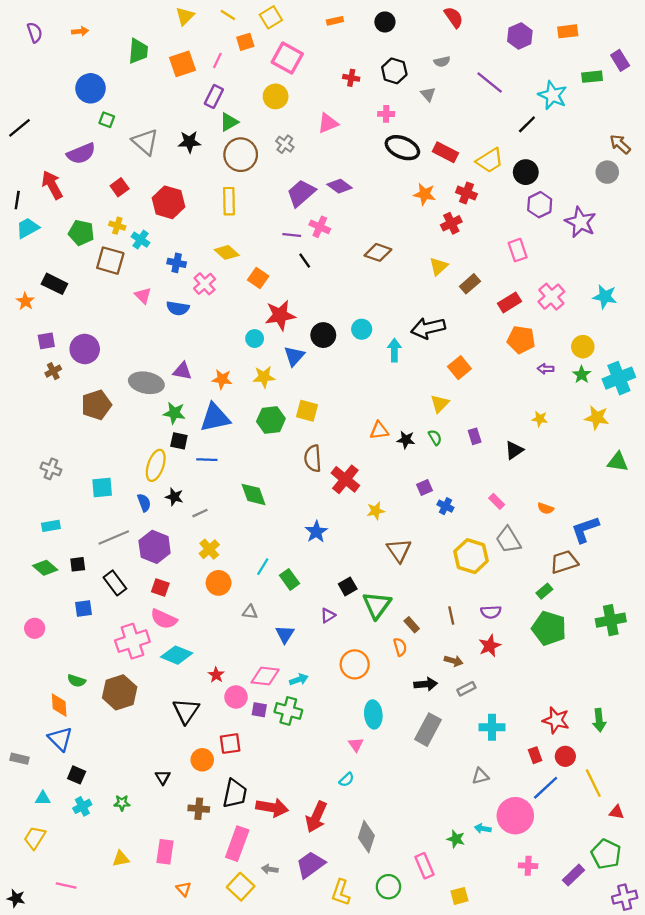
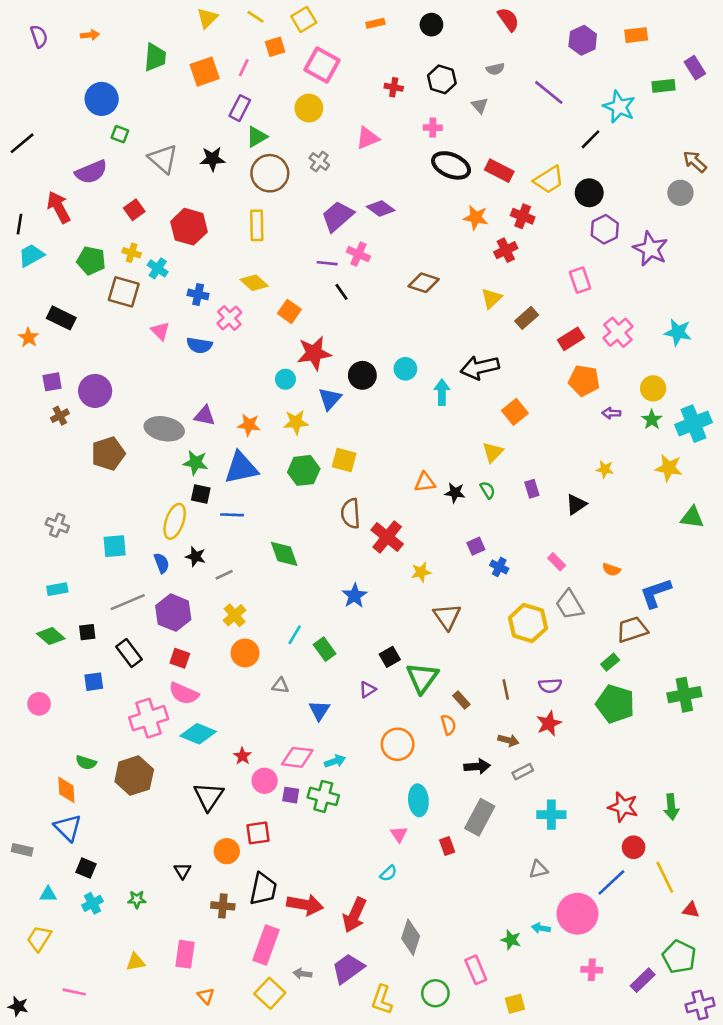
red rectangle: (535, 755) -> (447, 846), moved

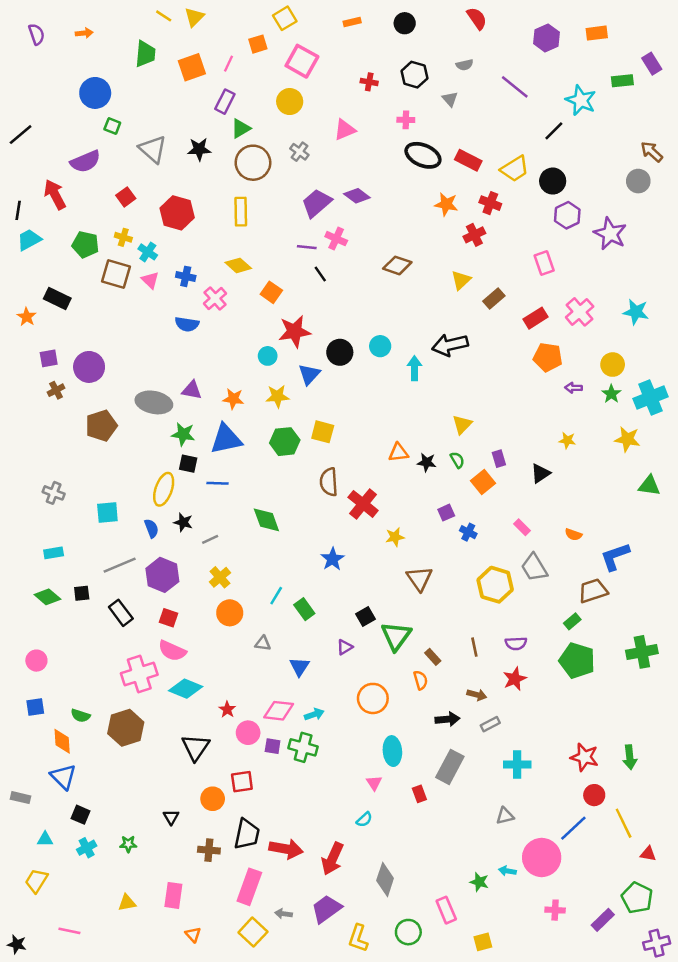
yellow line: (255, 17) -> (164, 16), moved
pink triangle: (160, 331) -> (150, 280), moved
orange square: (515, 412) -> (483, 482), moved
blue square: (94, 682) -> (35, 707), moved

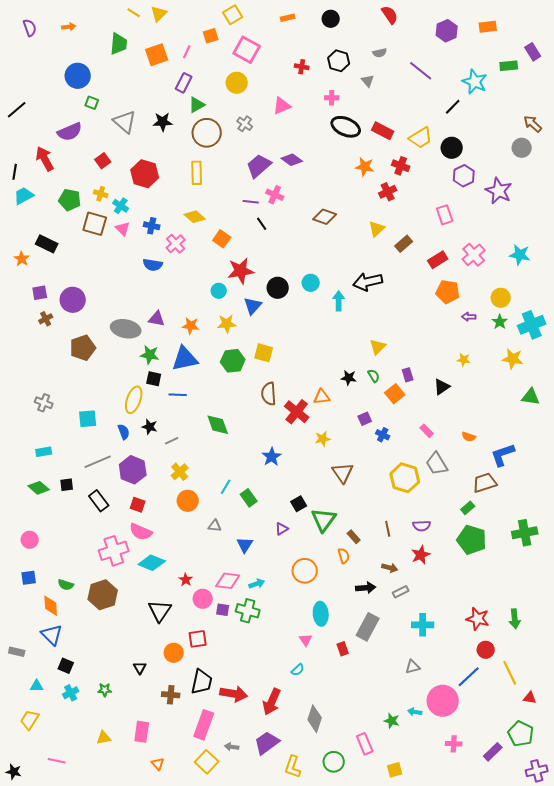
orange triangle: (399, 453) -> (322, 397), moved

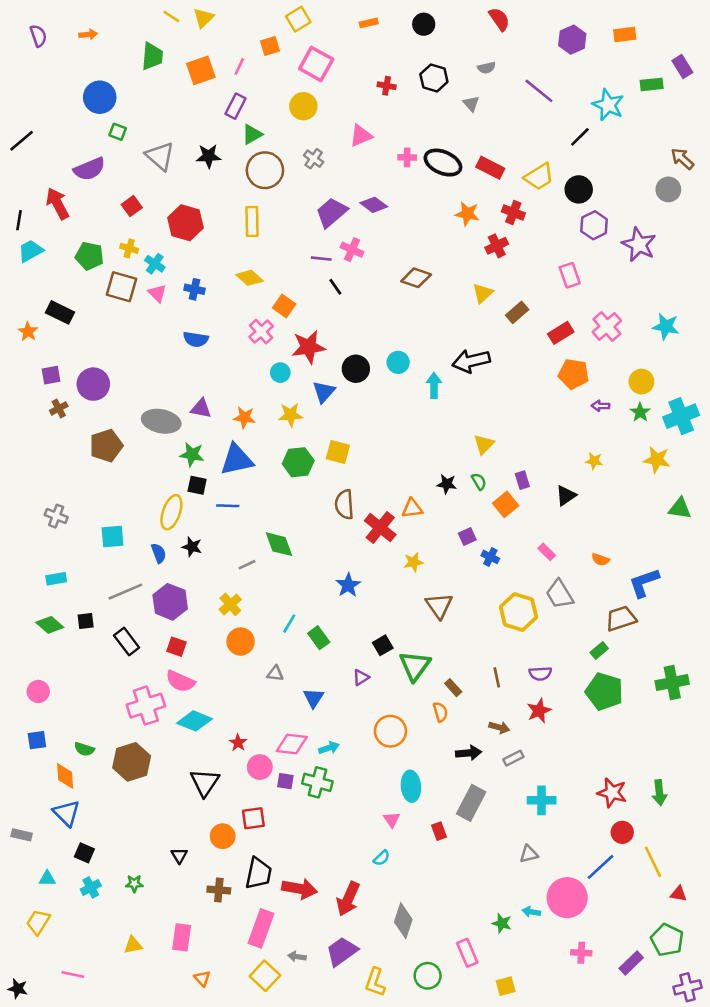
pink cross: (332, 98) -> (407, 157), moved
pink cross: (176, 244) -> (261, 332), moved
gray line: (172, 441) -> (247, 565), moved

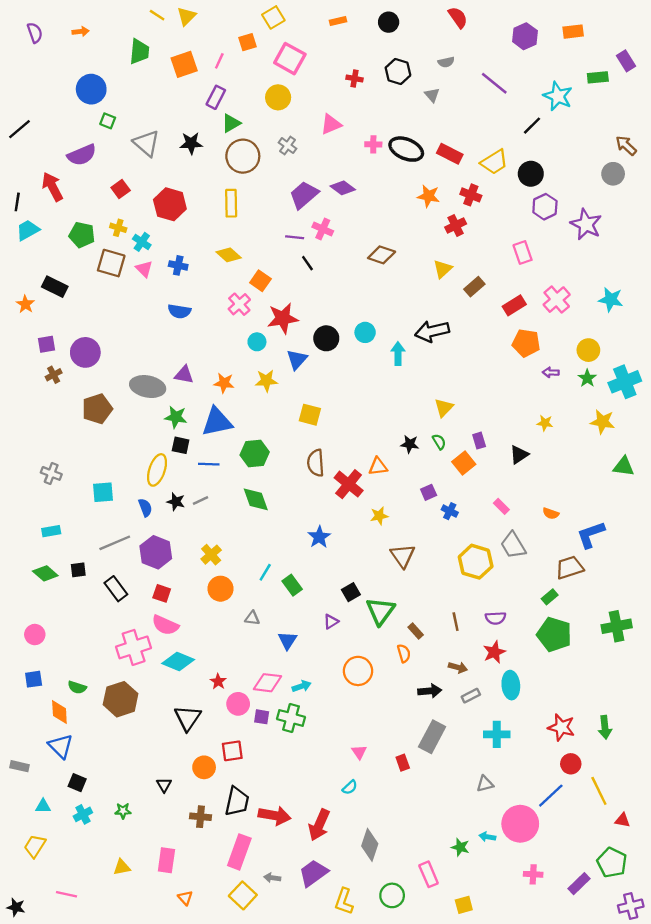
green hexagon: (298, 462) -> (255, 454), moved
gray line: (247, 565) -> (201, 501), moved
cyan ellipse: (411, 786) -> (511, 685), moved

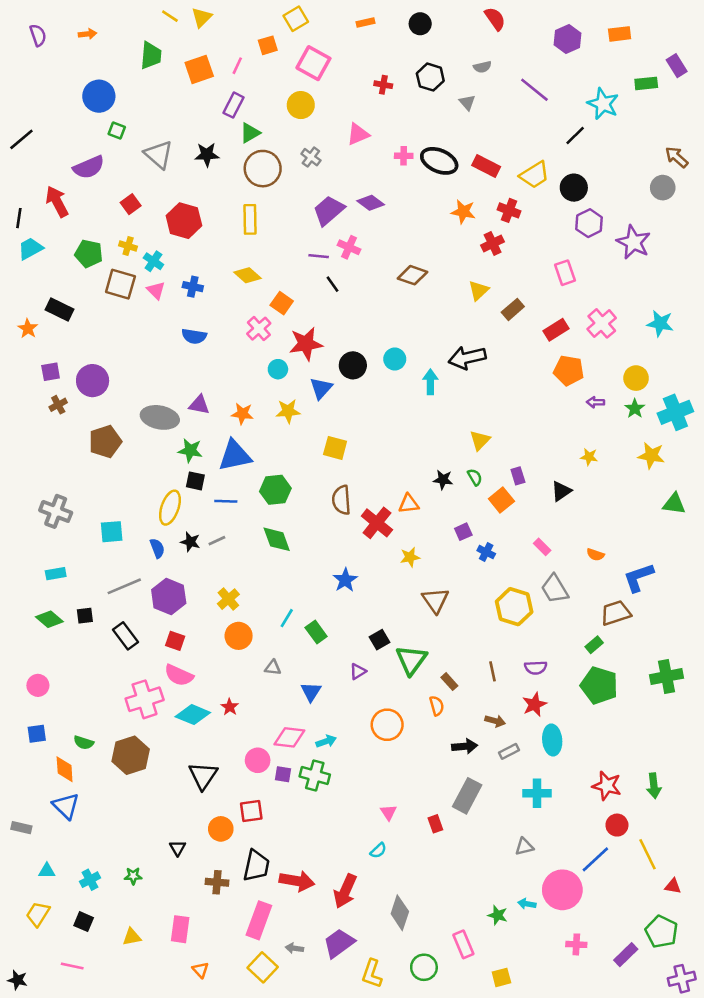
gray cross: (51, 473) -> (56, 511), size x1.4
red star: (218, 682) -> (230, 707), moved
black square: (77, 783) -> (84, 922), moved

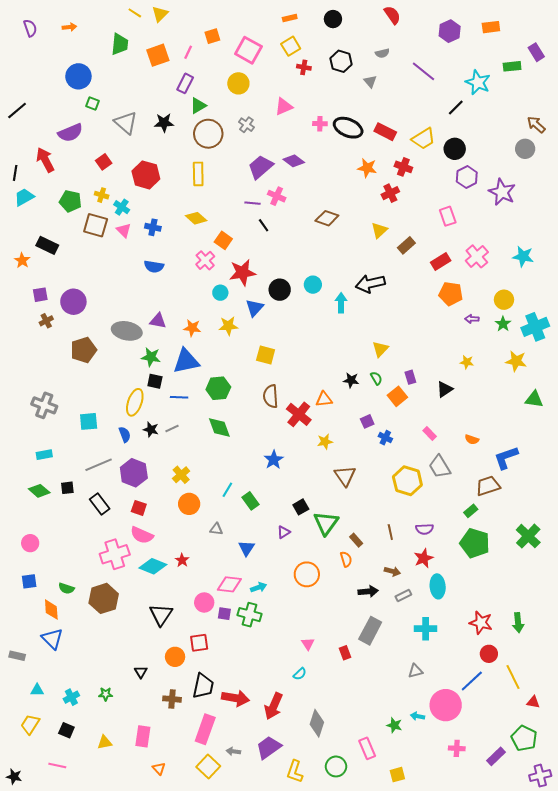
yellow square: (296, 19) -> (291, 46), moved
green cross: (667, 676) -> (528, 536), turned -35

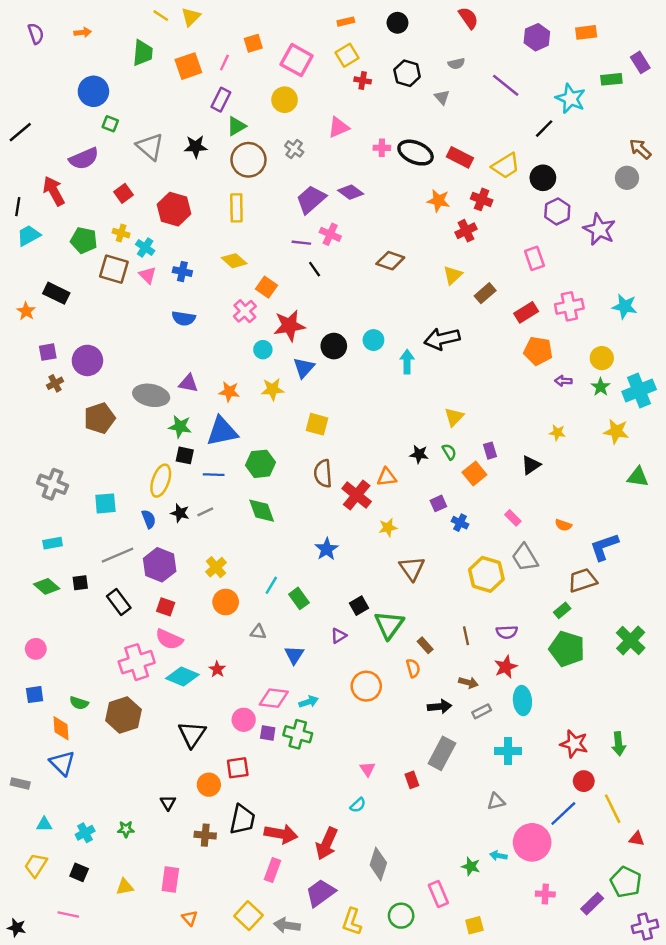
pink cross: (477, 256) -> (569, 306), turned 30
pink rectangle: (205, 729) -> (273, 870), moved, size x0.7
gray arrow: (233, 751) -> (287, 925), moved, size x1.5

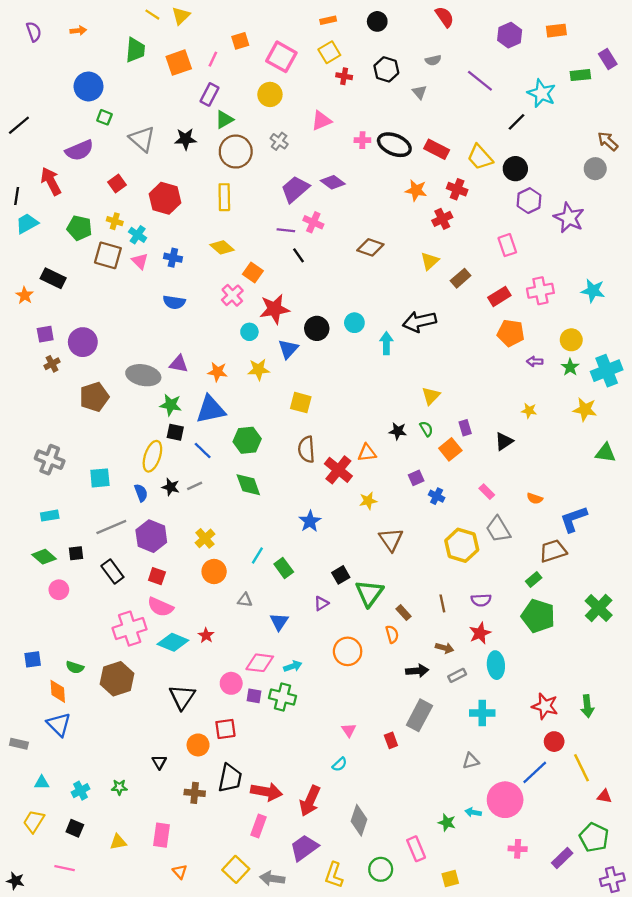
yellow trapezoid: (506, 166) -> (480, 157), turned 80
blue line: (214, 475) -> (203, 451), turned 42
pink circle: (36, 649) -> (59, 590), moved

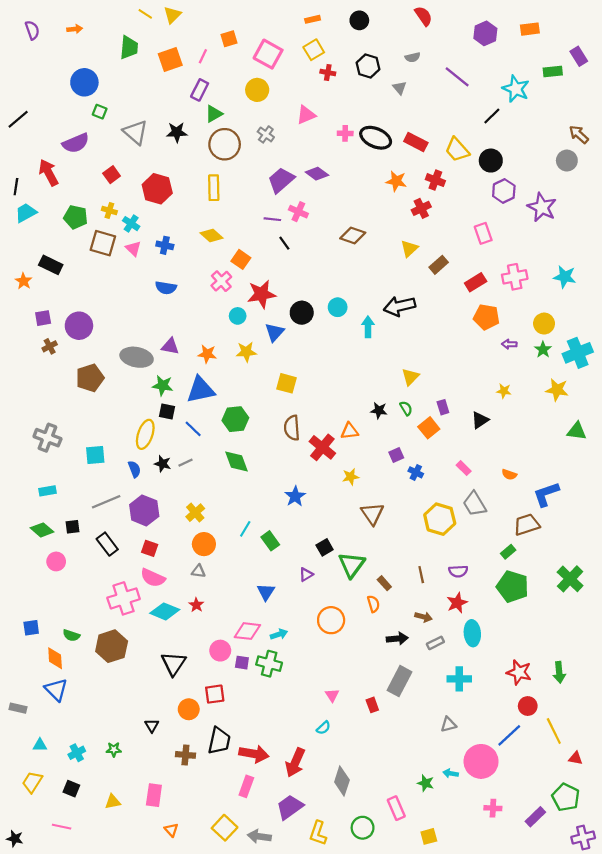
gray triangle: (245, 600) -> (198, 571), moved

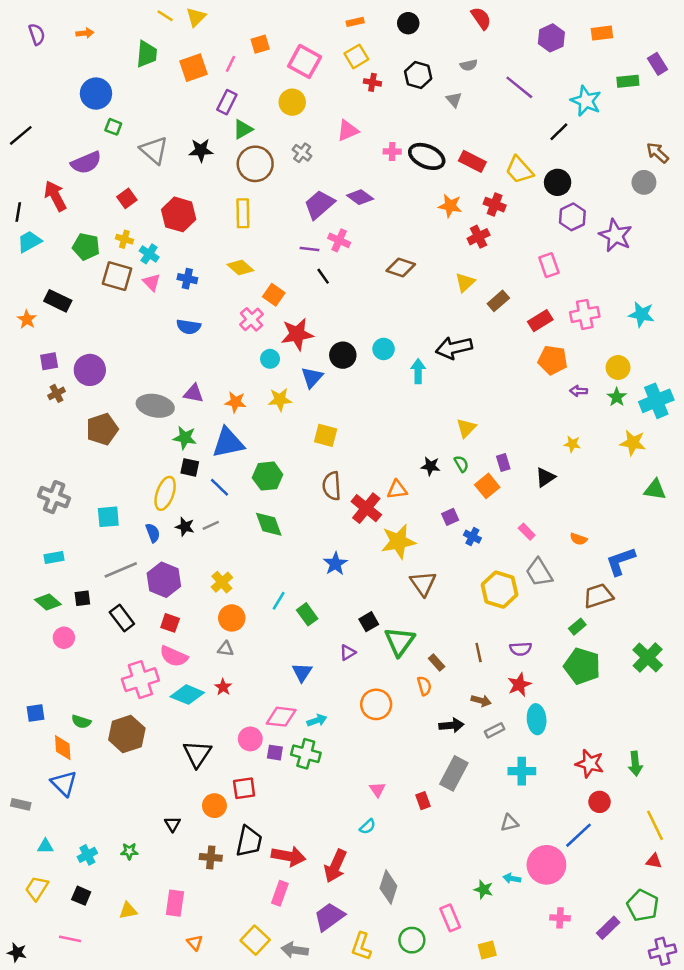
yellow star: (351, 477) -> (398, 541), size x1.8
yellow line: (554, 731) -> (655, 825), moved

